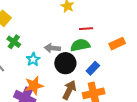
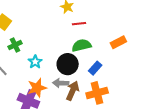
red line: (86, 29) -> (79, 24), moved
green cross: (14, 42) -> (15, 45), turned 32
gray arrow: (52, 48) -> (61, 83), moved

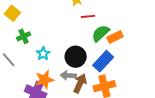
orange rectangle: (118, 42) -> (115, 37), moved
green semicircle: (82, 45) -> (101, 33), moved, turned -30
blue rectangle: (95, 68) -> (103, 61), size x1.5

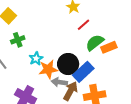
red line: (88, 16) -> (83, 25), turned -40
blue rectangle: (103, 61) -> (83, 72), moved
orange star: (45, 80) -> (48, 69), moved

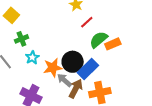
cyan star: (36, 59) -> (32, 57), moved
gray arrow: (59, 82) -> (64, 80), turned 35

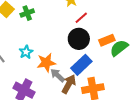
green cross: (21, 39) -> (27, 13), moved
green semicircle: (99, 40) -> (119, 48), moved
black circle: (73, 62) -> (79, 39), moved

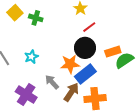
green cross: (27, 13) -> (36, 18), turned 32
orange star: (46, 63) -> (70, 64), moved
gray arrow: (58, 75) -> (52, 82), moved

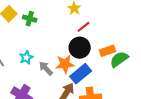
gray arrow: (52, 82) -> (46, 68), moved

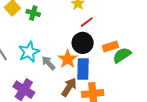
cyan star: (26, 57) -> (29, 52), size x1.5
orange star: (65, 64) -> (68, 59), turned -30
blue rectangle: (81, 74) -> (83, 69), turned -50

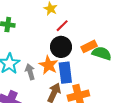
green semicircle: (122, 55) -> (102, 53), turned 60
gray arrow: (48, 63) -> (30, 72), turned 35

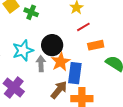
orange rectangle: (89, 46) -> (96, 45), moved
black circle: (61, 47) -> (52, 45), moved

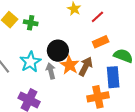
red line: (83, 27) -> (97, 17), moved
blue rectangle: (75, 73) -> (113, 77), moved
brown arrow: (59, 90) -> (86, 66), moved

